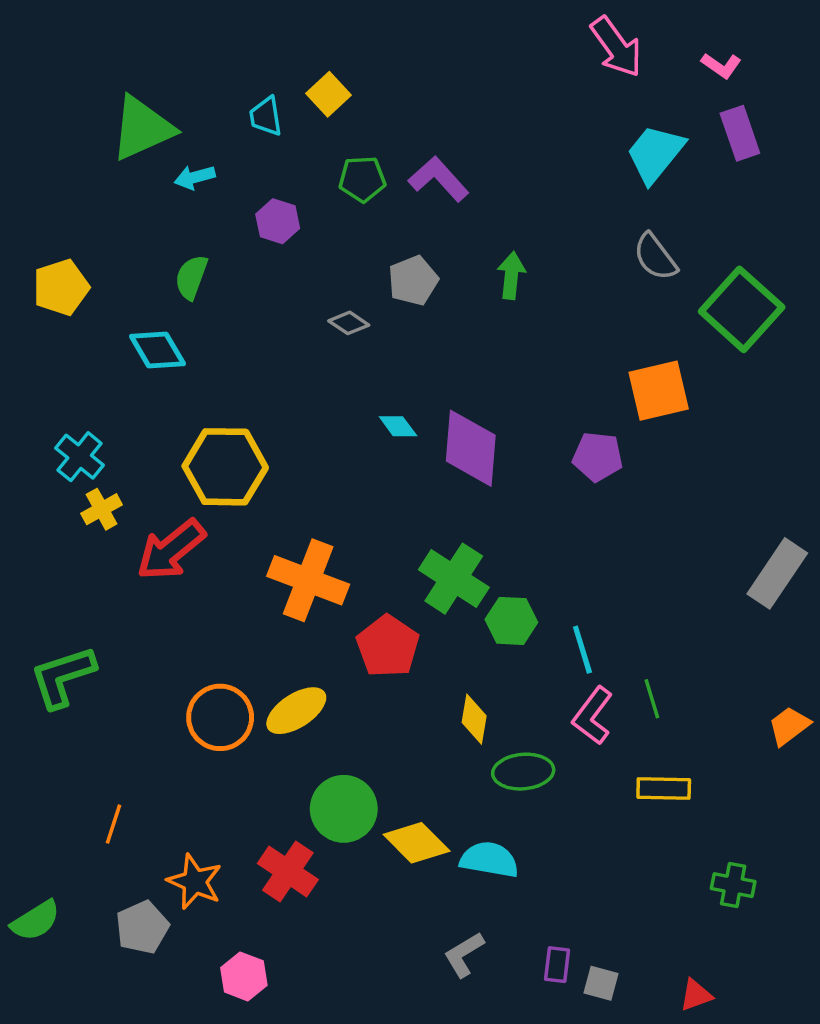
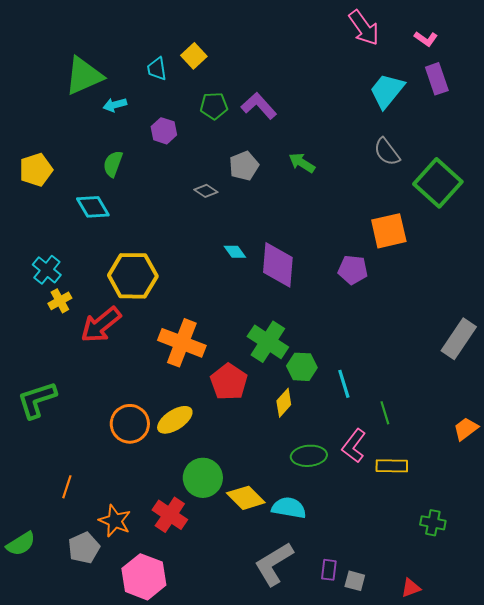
green arrow: (511, 275) -> (302, 163), turned -64
pink L-shape: (593, 716) -> (354, 446), moved
yellow diamond: (474, 719) -> (284, 403), moved, turned 32
gray L-shape: (464, 954) -> (274, 564), size x1.6
pink hexagon: (244, 976) -> (144, 577), size x1.6

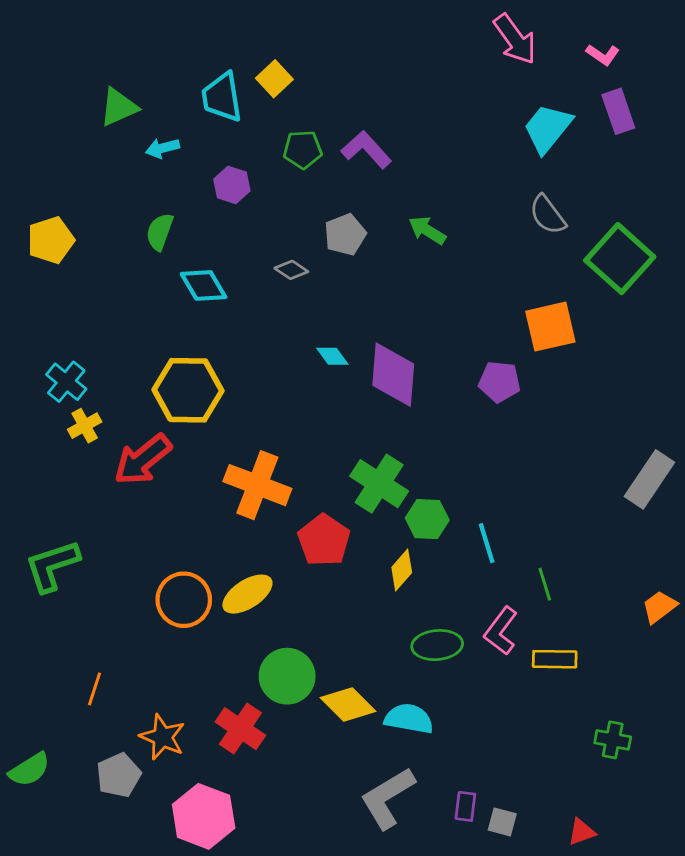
cyan trapezoid: (157, 69) -> (222, 97), size x1.5
green triangle: (84, 76) -> (119, 107), size x0.7
cyan diamond: (93, 207) -> (204, 285), moved

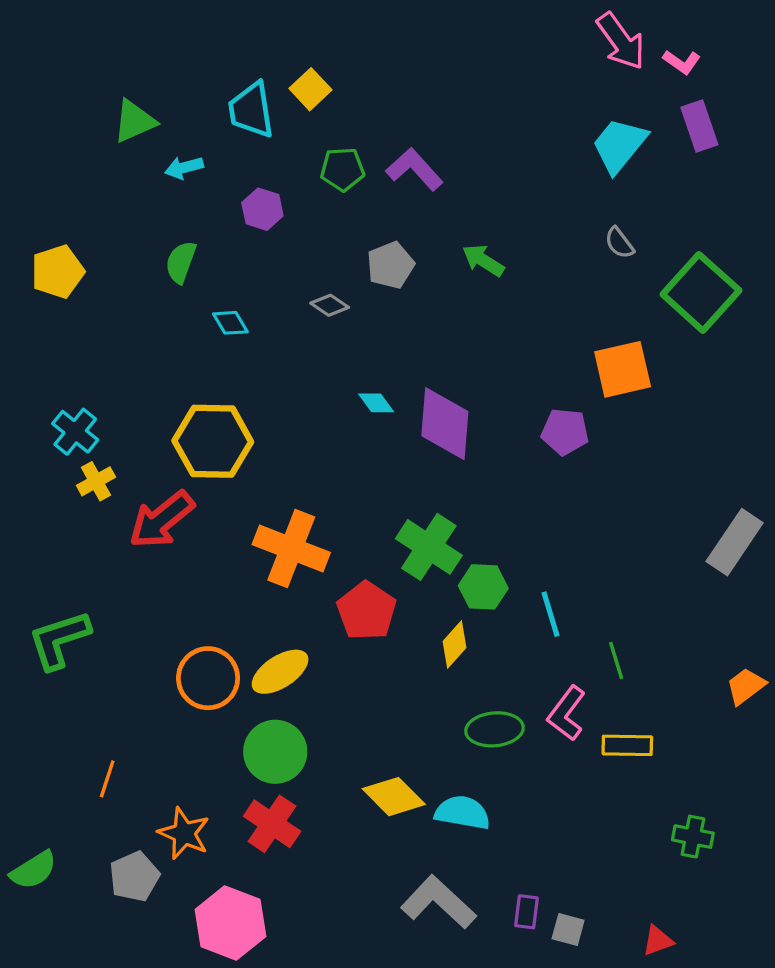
pink arrow: (515, 39) -> (621, 41), moved
gray semicircle: (548, 215) -> (619, 243), size x0.7
cyan diamond: (204, 285) -> (230, 323), size x0.7
green circle: (287, 676) -> (275, 752), moved
gray L-shape: (388, 798) -> (438, 902), turned 74

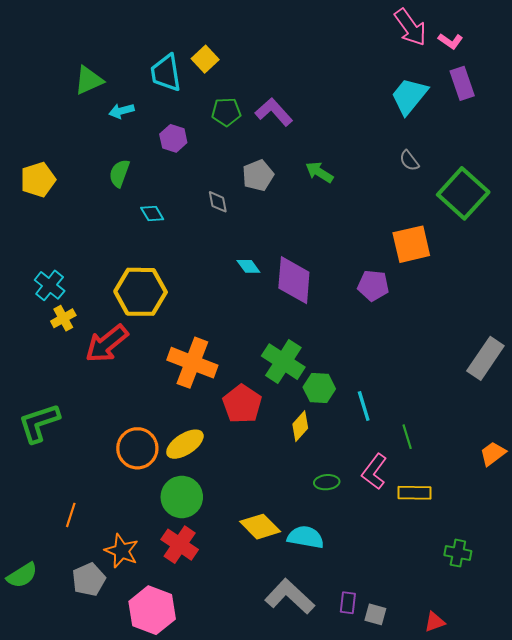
gray diamond: (330, 305) -> (218, 202), turned 45
green ellipse: (494, 729) -> (327, 482), size x0.7

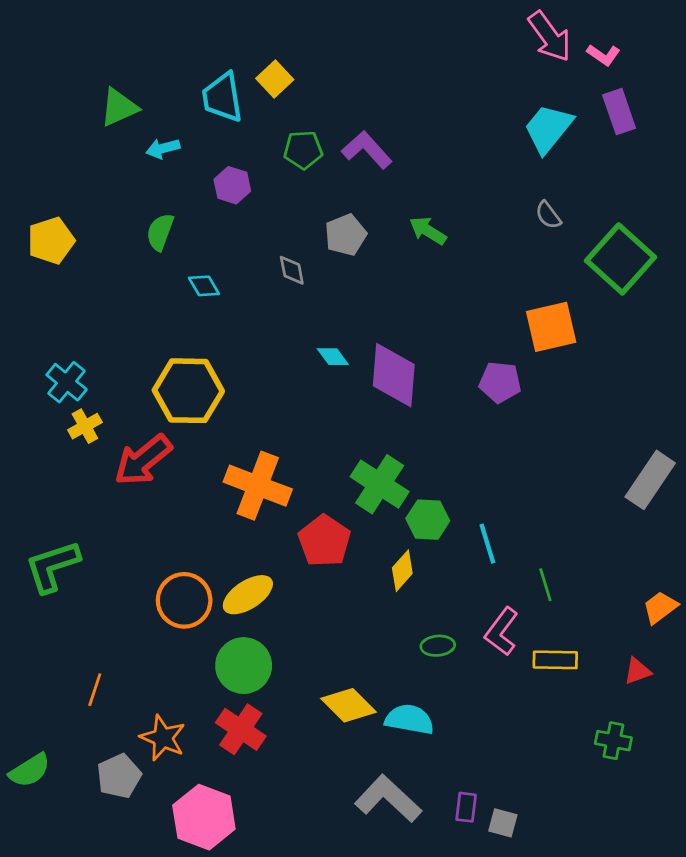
red triangle: (435, 622) -> (637, 671), moved

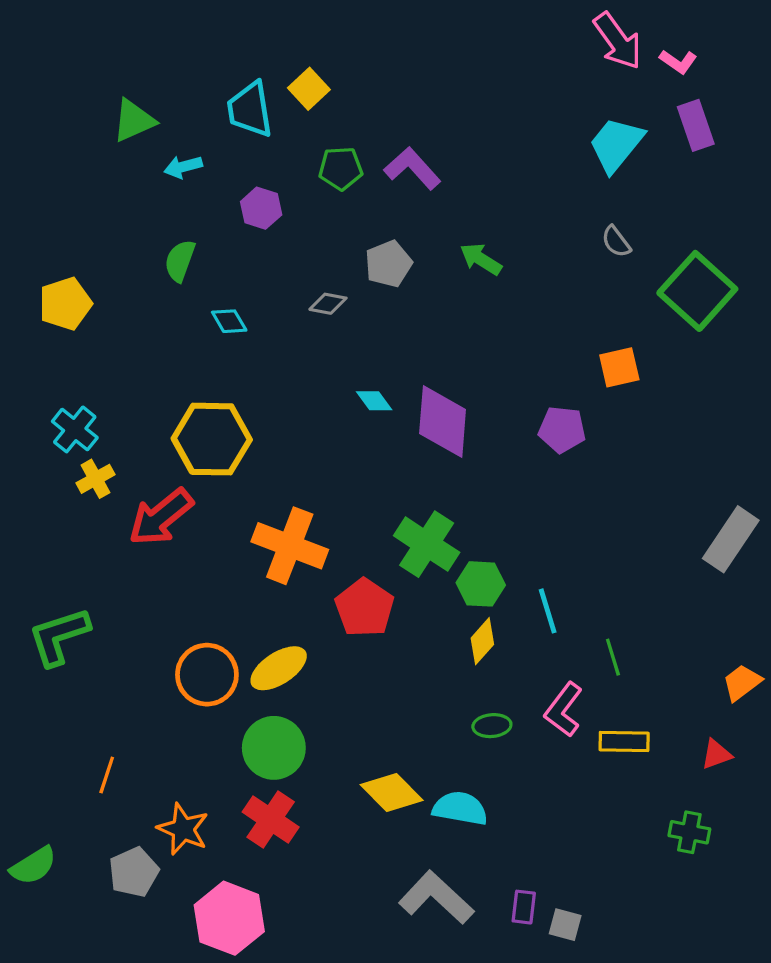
yellow pentagon: (51, 241) -> (65, 304), moved
gray diamond: (292, 270) -> (328, 304), turned -68
orange square: (551, 327) -> (619, 367), size x0.7
yellow diamond: (402, 571) -> (482, 641), moved

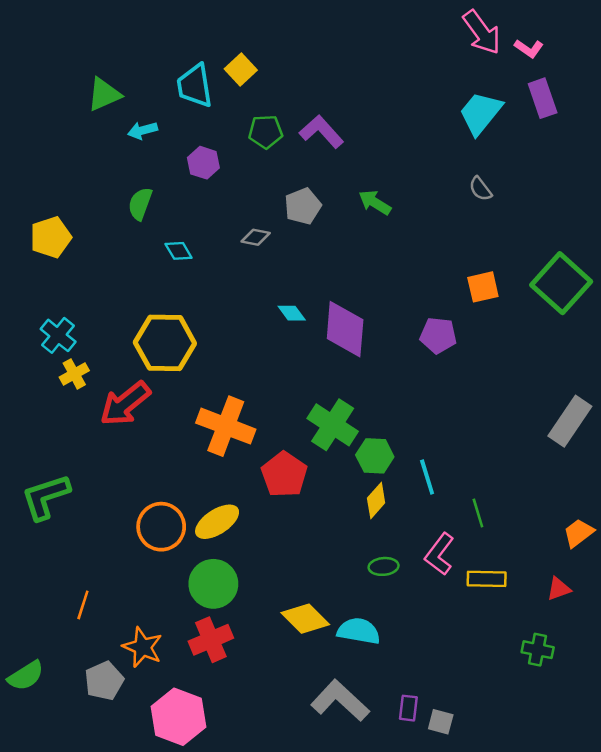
green square: (697, 291) -> (561, 283), moved
red cross: (271, 820) -> (211, 640), turned 33

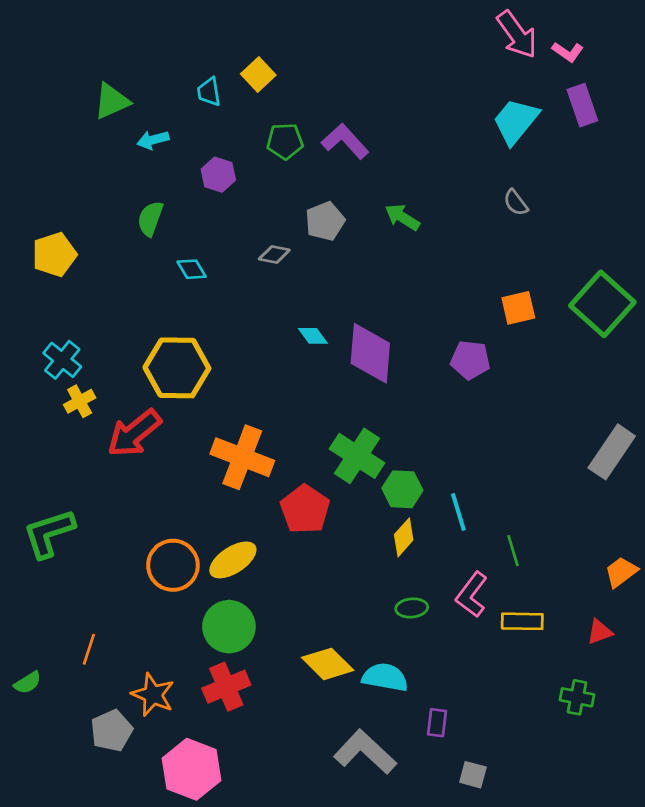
cyan trapezoid: (195, 86) -> (209, 92), size x0.6
green semicircle: (26, 676) -> (28, 683), moved, size x0.7
purple rectangle: (408, 708) -> (437, 723), moved

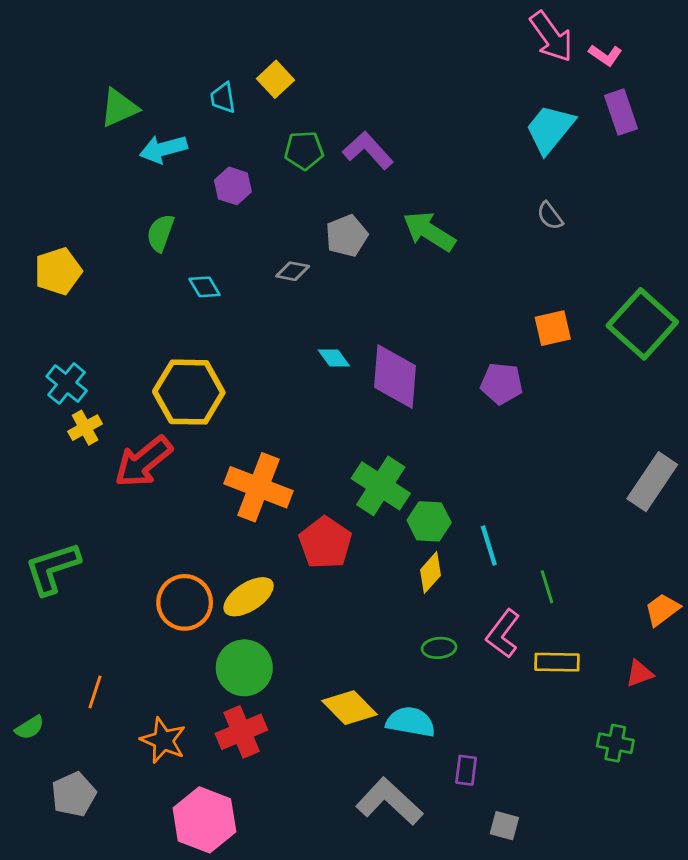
cyan arrow: (153, 140) -> (163, 149), size x1.4
green arrow: (402, 217) -> (429, 231), size x1.4
gray pentagon: (112, 731) -> (74, 794), moved

